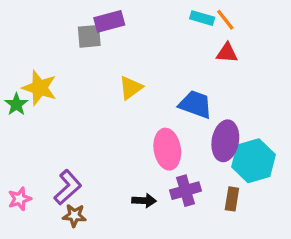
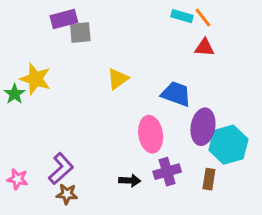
purple rectangle: (109, 21) -> (64, 19), moved
pink star: (20, 199) -> (18, 179), turned 30

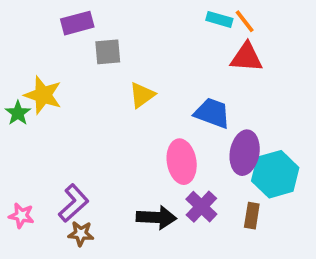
gray square: (80, 33) -> (108, 52), moved
red triangle: (204, 47) -> (246, 57), size x1.4
purple cross: (167, 172) -> (201, 207), turned -30
black arrow: (130, 181) -> (156, 217), size x1.5

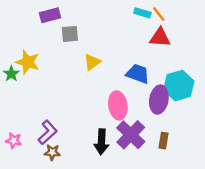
cyan hexagon: (275, 174) -> (179, 86), moved
purple cross: (201, 207) -> (131, 135), size x1.4
black arrow: (156, 217) -> (101, 142), turned 90

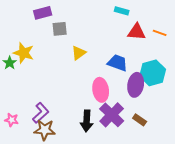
orange line: (159, 14) -> (160, 33), moved, turned -32
brown rectangle: (164, 141) -> (140, 120), turned -64
brown star: (52, 152) -> (45, 130), size x1.5

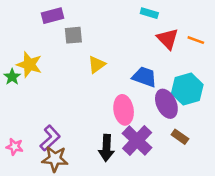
red triangle: (137, 32) -> (168, 39), turned 42
purple ellipse: (136, 85) -> (166, 104), turned -35
brown rectangle: (140, 120) -> (180, 137), moved

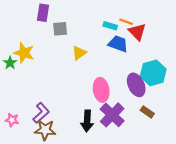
cyan rectangle: (149, 13) -> (110, 26), moved
purple rectangle: (53, 16) -> (43, 13), turned -66
orange line: (196, 40) -> (126, 22), moved
blue trapezoid: (144, 77) -> (118, 44), moved

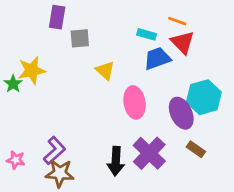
orange line: (126, 22) -> (177, 21), moved
blue trapezoid: (118, 44) -> (157, 58), turned -40
yellow star: (24, 53) -> (32, 70), turned -30
yellow triangle: (79, 53) -> (105, 70), turned -42
pink ellipse: (101, 90) -> (135, 102), moved

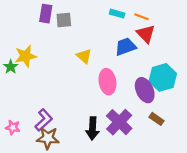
cyan rectangle: (147, 34) -> (117, 14), moved
gray square: (80, 38) -> (64, 20), moved

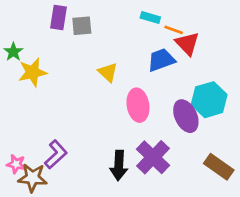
orange line: (142, 17) -> (174, 30), moved
green star: (11, 67) -> (13, 52), moved
brown rectangle: (156, 119) -> (219, 167), moved, size x1.5
brown star: (48, 138) -> (33, 178), moved

